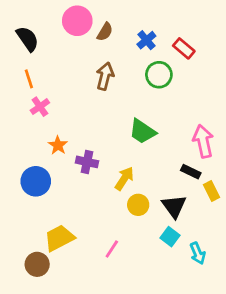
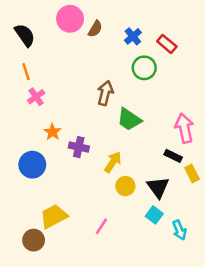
brown arrow: (105, 76) -> (105, 93), moved

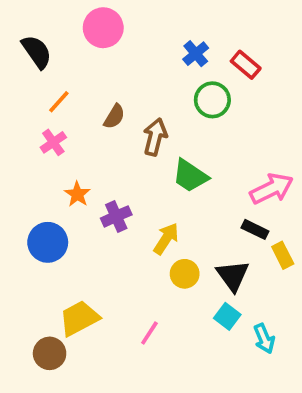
brown semicircle: (95, 29) -> (114, 117), moved
orange line: (26, 72) -> (59, 102), moved, turned 60
pink arrow: (184, 128) -> (272, 189), turned 76
purple cross: (79, 147) -> (116, 216), turned -36

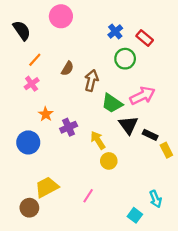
pink arrow: (272, 189) -> (142, 96), moved
yellow arrow: (166, 239) -> (98, 140), turned -66
black triangle: (233, 276) -> (128, 125), moved
cyan square: (227, 316) -> (135, 215), moved

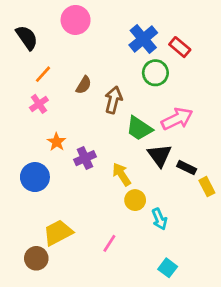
blue cross: (115, 32) -> (143, 39), size x1.5
cyan arrow: (156, 199) -> (159, 219), moved

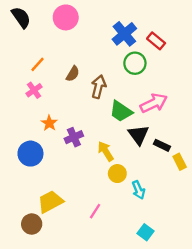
black semicircle: (27, 38) -> (21, 17), moved

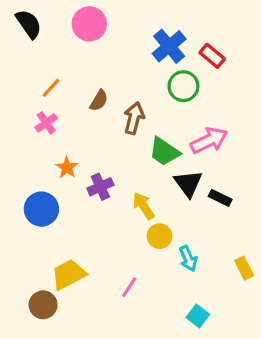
yellow rectangle: (180, 162) -> (244, 268), moved

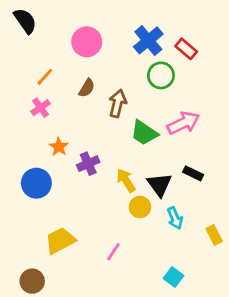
pink circle: (89, 24) -> (87, 42), moved
black triangle: (188, 184) -> (160, 185), moved
cyan arrow: (188, 259) -> (175, 218), moved
brown circle: (43, 305) -> (32, 281), moved

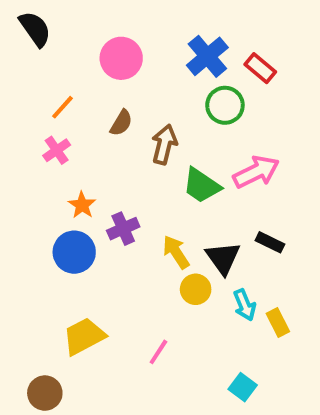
blue circle: (36, 183) -> (74, 252), moved
yellow rectangle: (214, 235) -> (278, 323), moved

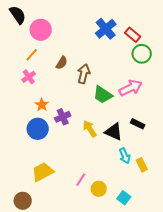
pink circle: (121, 58) -> (41, 30), moved
green circle: (225, 105) -> (142, 54), moved
black triangle: (223, 258) -> (114, 132), turned -30
yellow circle: (196, 289) -> (99, 189), moved

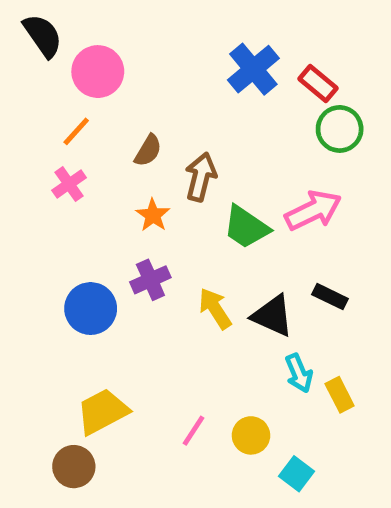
orange star: (42, 105) -> (153, 215), moved
yellow circle: (99, 189) -> (251, 435), moved
brown circle: (23, 201) -> (74, 467), moved

